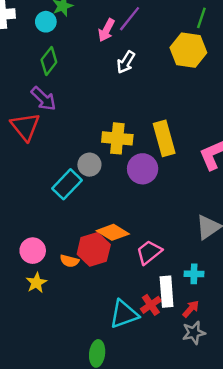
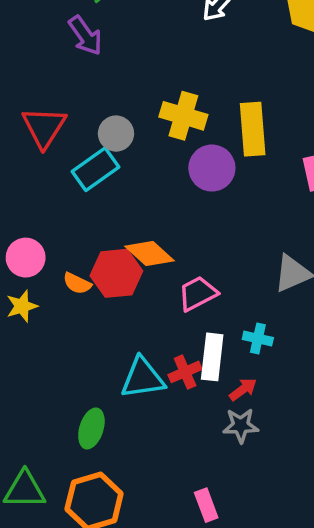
red triangle: (25, 126) -> (44, 127), moved
gray circle: (89, 165) -> (116, 134), moved

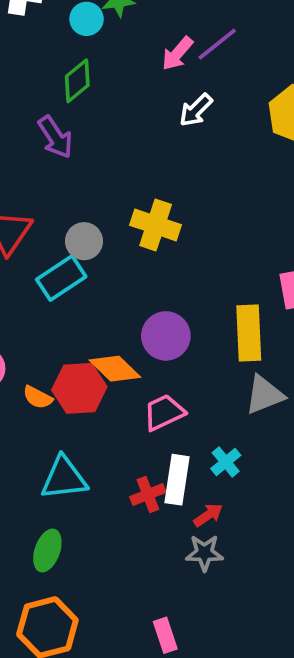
yellow rectangle: (253, 129) -> (249, 333), moved
purple circle: (212, 168) -> (166, 336), moved
cyan cross: (258, 338) -> (226, 462), turned 36
cyan triangle: (143, 378) -> (64, 478), moved

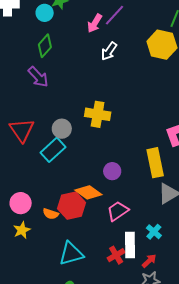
purple circle: (166, 336) -> (112, 171), size x0.7

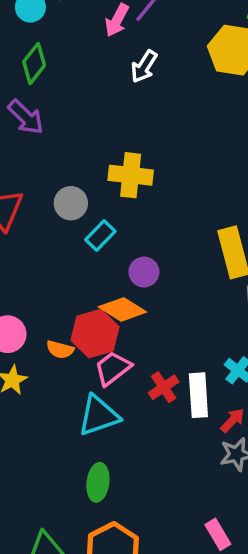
cyan rectangle: (53, 150) -> (100, 235), moved, size x0.7
purple circle: (112, 171) -> (144, 272), moved
pink trapezoid: (118, 211) -> (113, 368), moved
red cross: (116, 255) -> (164, 387), moved

